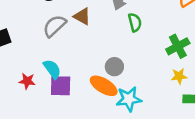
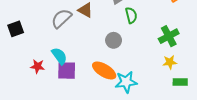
gray circle: (114, 67) -> (114, 40), moved

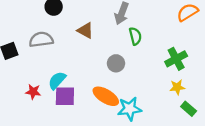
gray semicircle: (61, 18) -> (41, 40), moved, turned 35
cyan semicircle: (59, 56) -> (57, 80), turned -102
green rectangle: (180, 82) -> (189, 109), turned 40

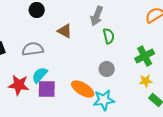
gray semicircle: (41, 40) -> (33, 49), moved
gray circle: (116, 63) -> (107, 69), moved
red star: (33, 92) -> (19, 85), size x1.5

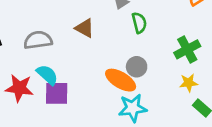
brown triangle: (65, 31) -> (85, 28), moved
cyan semicircle: (40, 75) -> (47, 75), turned 90
orange ellipse: (83, 89) -> (121, 80), moved

